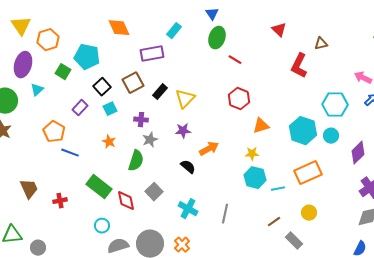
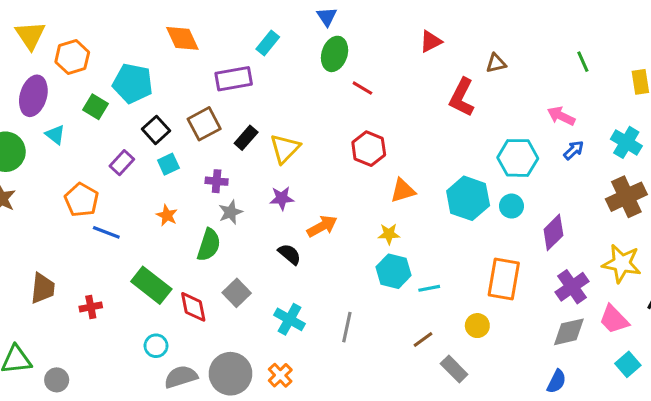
red triangle: (279, 30) -> (431, 41), turned 49
cyan triangle: (37, 90) -> (55, 135), turned -40
orange rectangle: (308, 173) -> (504, 279), moved, turned -56
brown trapezoid: (29, 189) -> (43, 288), turned 30

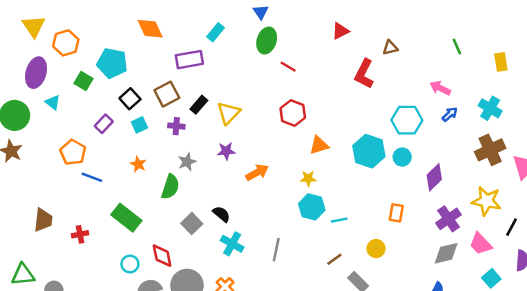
purple cross: (217, 181) -> (176, 126), moved
black semicircle: (290, 254) -> (221, 214), moved
orange rectangle: (504, 279) -> (396, 213), size x0.6
red diamond: (193, 307) -> (162, 256), moved

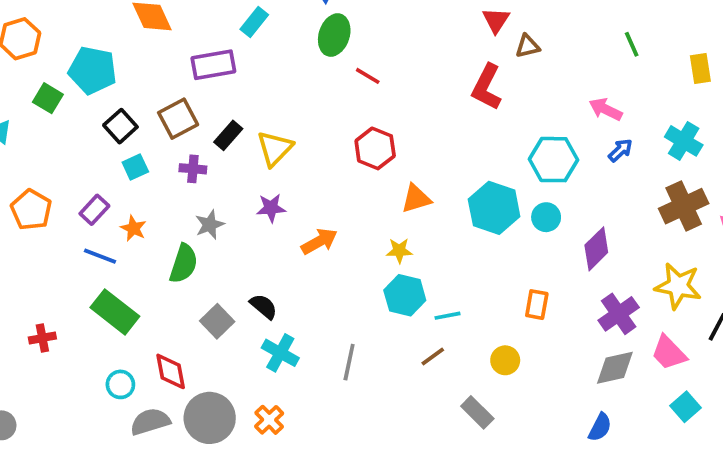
red triangle: (340, 31) -> (496, 20), moved, turned -30
purple rectangle: (104, 124) -> (94, 210), moved
blue line: (92, 177) -> (100, 256), moved
brown line: (334, 259) -> (433, 357), moved

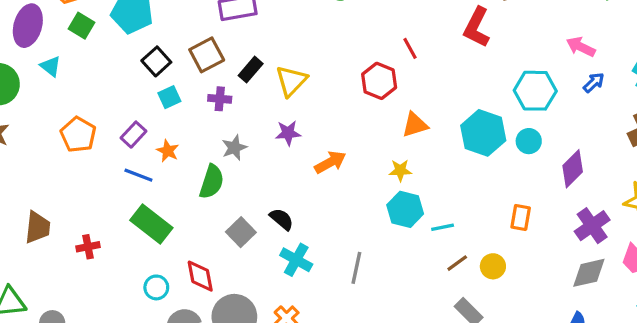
red line: (368, 76) -> (410, 48), moved, turned 30
green square: (48, 98) -> (81, 26), moved
brown line: (433, 357) -> (457, 263), moved

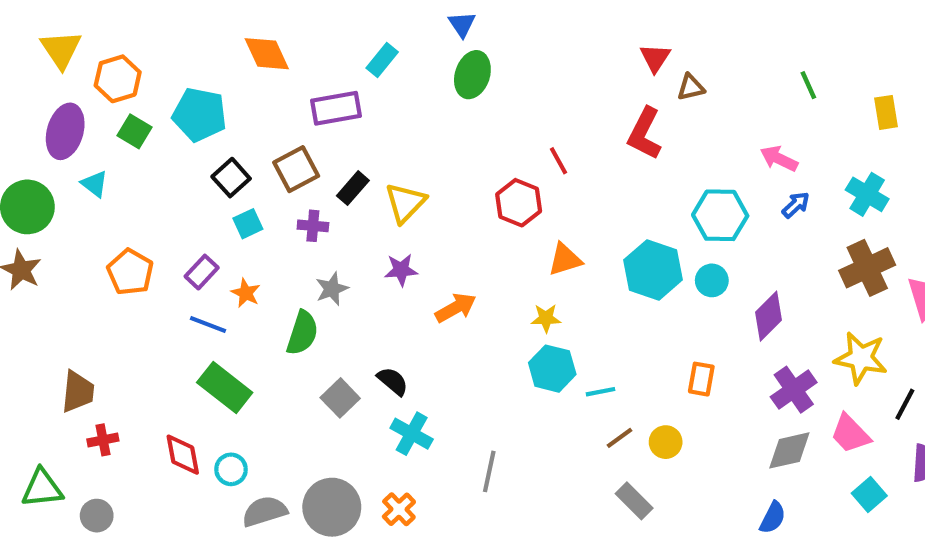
red cross: (88, 247) -> (103, 440), moved
gray line: (356, 268) -> (489, 471), moved
red diamond: (200, 276) -> (183, 455), moved

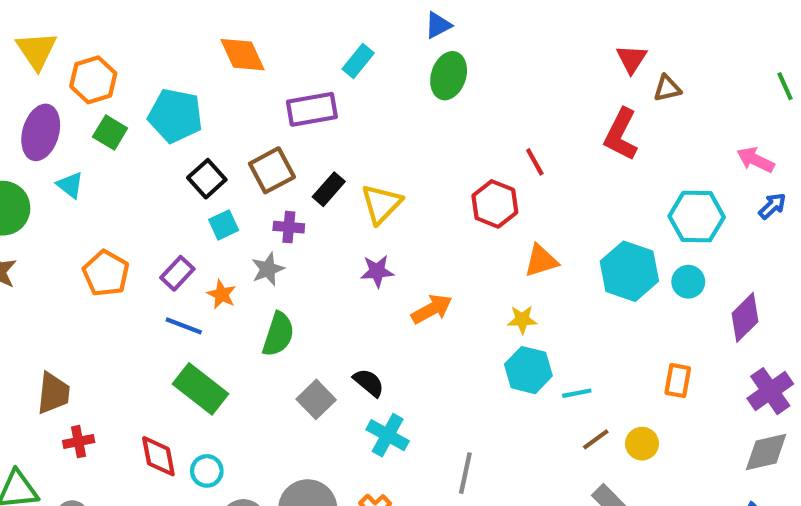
blue triangle: (462, 24) -> (438, 25), turned 36
gray star: (332, 289) -> (268, 269), moved

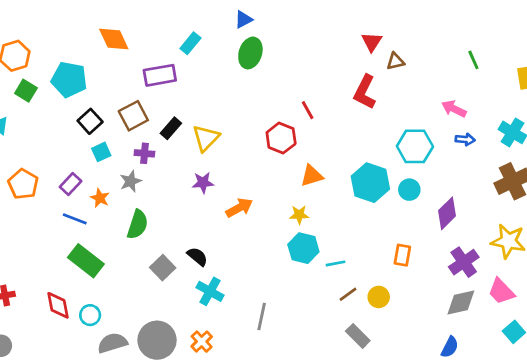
blue arrow: (772, 206) -> (465, 139), turned 48

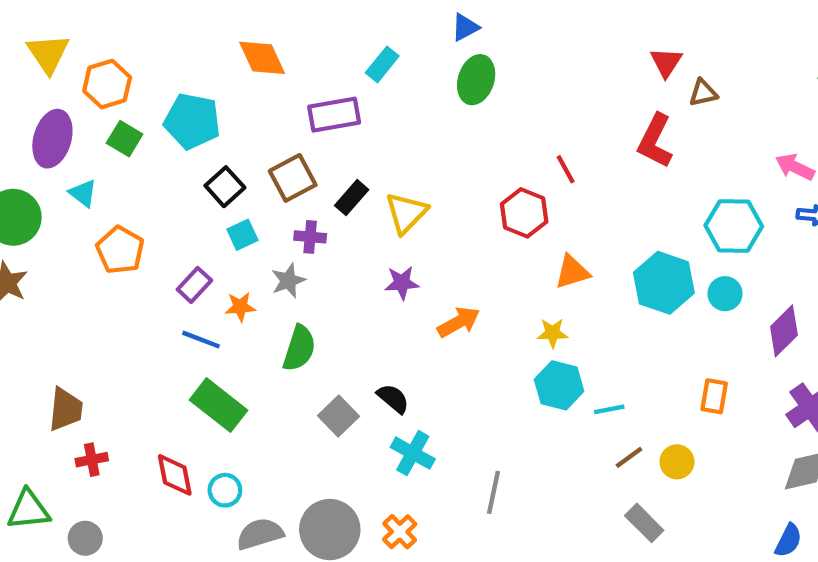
orange pentagon: (23, 184) -> (120, 250), moved
orange star: (100, 198) -> (240, 307), turned -30

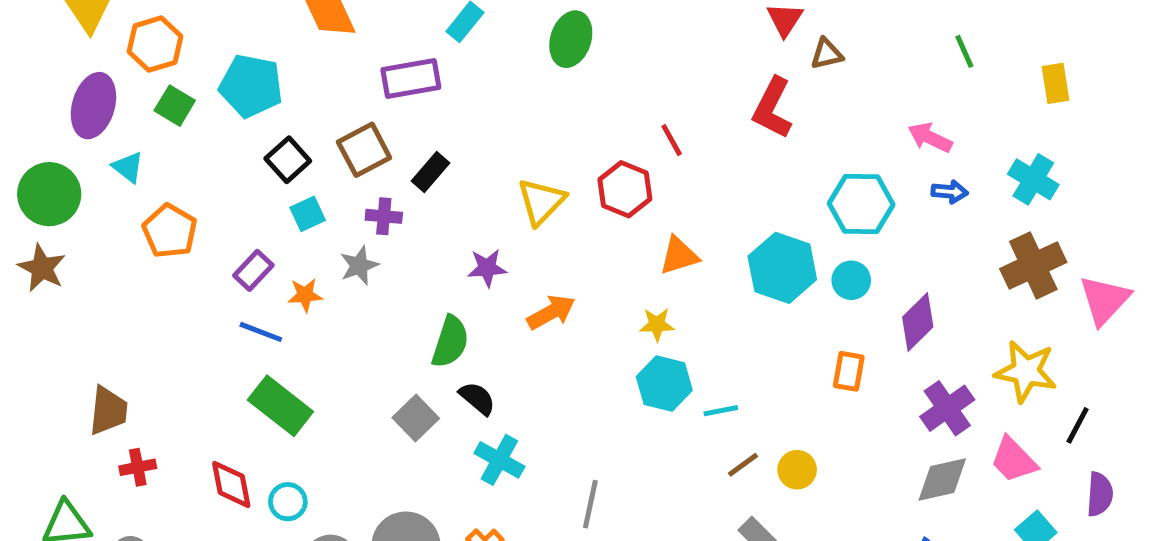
yellow triangle: (406, 213) -> (541, 202), moved
green semicircle: (299, 348) -> (450, 342), moved
orange rectangle: (714, 396) -> (849, 371), moved

